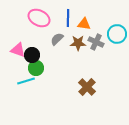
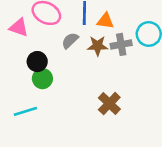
gray cross: (96, 42) -> (121, 44), turned -35
pink triangle: (18, 50) -> (19, 27), moved
cyan line: (26, 81) -> (25, 111), moved

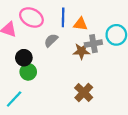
brown star: (98, 46) -> (82, 51), moved
cyan line: (25, 111) -> (14, 99), turned -30

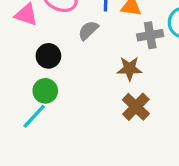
brown star: (82, 51) -> (130, 69), moved
green circle: (28, 72) -> (45, 91), moved

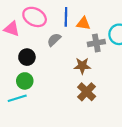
cyan line: (34, 116) -> (17, 98), turned 30

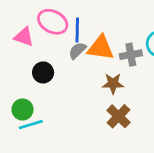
blue line: (66, 17) -> (77, 30), moved
orange triangle: (83, 23) -> (101, 48), moved, size x1.5
green circle: (25, 81) -> (22, 109), moved

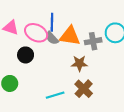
pink ellipse: (53, 22) -> (36, 33), moved
gray semicircle: (77, 51) -> (52, 38), turned -88
cyan line: (31, 125) -> (55, 95), moved

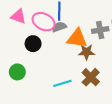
orange triangle: (70, 36) -> (77, 38), moved
gray semicircle: (52, 38) -> (59, 27), turned 112

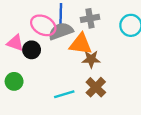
pink triangle: (18, 16) -> (15, 43), moved
gray semicircle: (59, 27) -> (61, 31), size x1.5
gray cross: (100, 30) -> (90, 18), moved

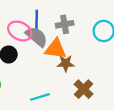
gray semicircle: (61, 31) -> (37, 37), turned 60
brown cross: (96, 87) -> (84, 89), moved

